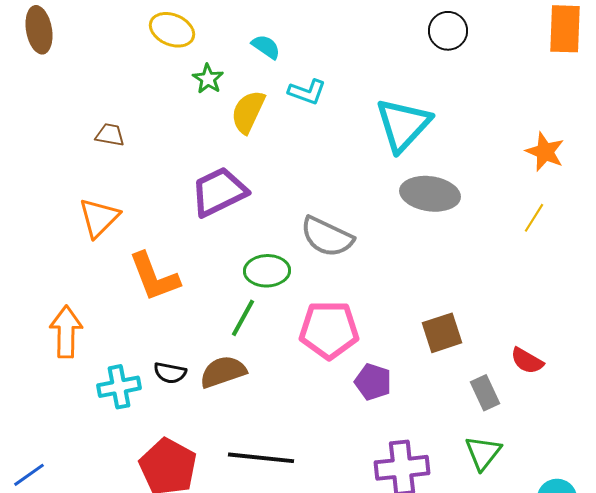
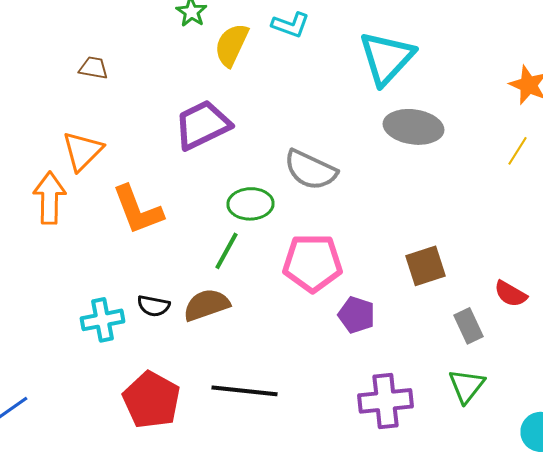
orange arrow: (66, 332) -> (50, 198), moved

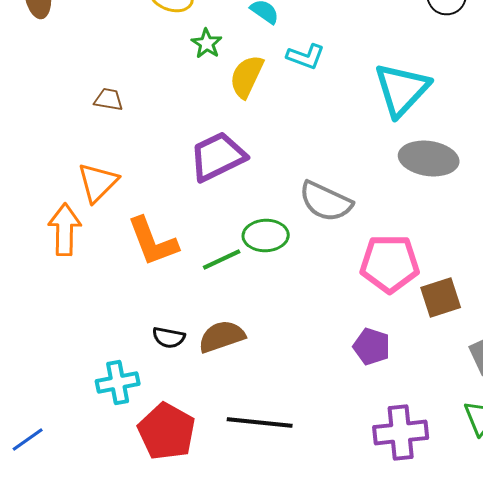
green line: (226, 251) -> (222, 260), moved, turned 36
pink pentagon: (312, 263) -> (390, 264), moved
cyan cross: (102, 320) -> (118, 382), moved

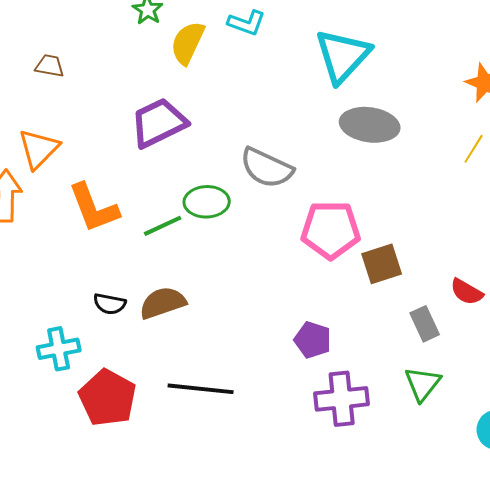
purple pentagon: (372, 346) -> (313, 340), moved

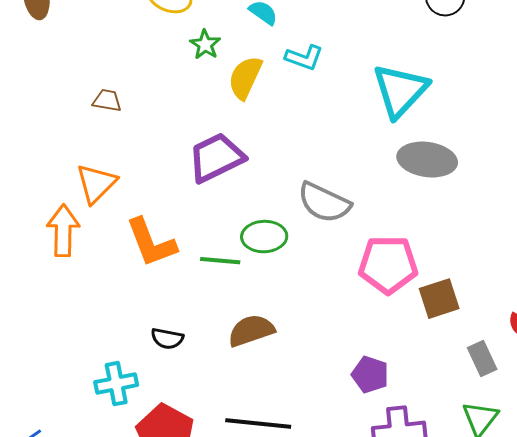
green line: (163, 226) -> (220, 261), turned 30
brown semicircle: (163, 303) -> (251, 331), moved

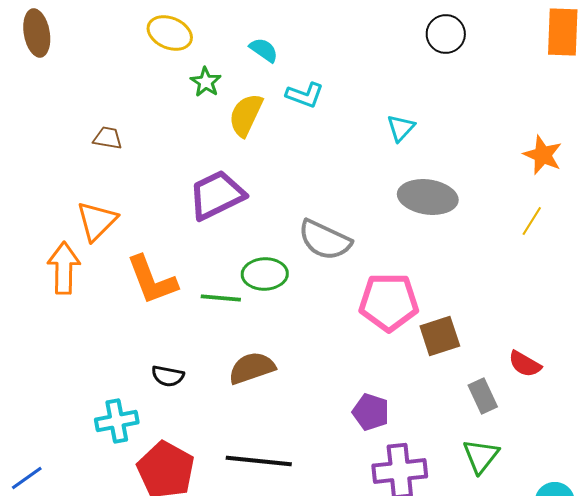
cyan triangle: (400, 91) -> (401, 128), size x0.5

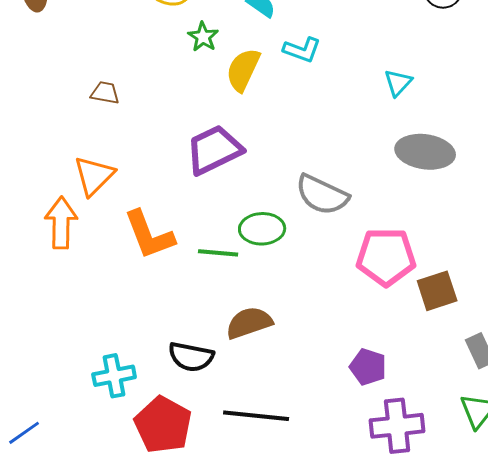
black semicircle: (168, 376) -> (191, 357), moved, size x1.4

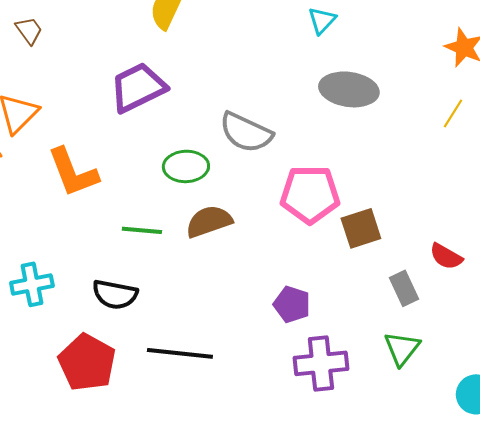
brown trapezoid: (105, 93) -> (29, 30), turned 44
green line: (218, 253) -> (142, 230), moved
brown semicircle: (249, 323) -> (209, 221), moved
cyan cross: (114, 376) -> (32, 284), moved

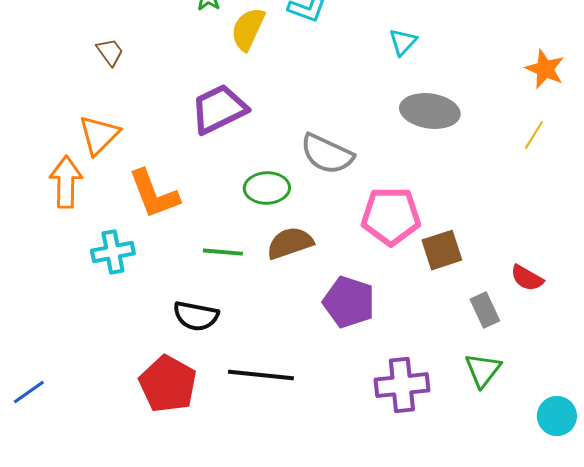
cyan cross: (32, 284) -> (113, 252), moved
purple pentagon: (292, 304) -> (349, 302), moved, size x1.4

